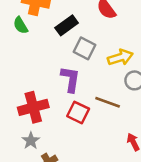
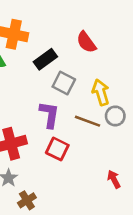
yellow arrow: (120, 57) -> (101, 92), turned -90
brown line: (108, 102) -> (88, 121), moved

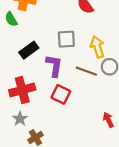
black rectangle: (45, 59) -> (29, 50), moved
gray square: (64, 83) -> (66, 39), turned -30

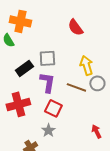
gray square: (66, 39) -> (47, 58), moved
gray star: (20, 119) -> (48, 130), moved

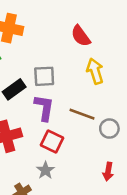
yellow arrow: (86, 65) -> (95, 71), moved
gray circle: (97, 83) -> (109, 129), moved
red arrow: (96, 131) -> (108, 172), turned -144

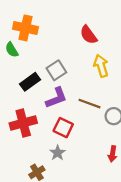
gray square: (44, 76) -> (56, 70), turned -30
purple L-shape: (44, 108) -> (56, 98), turned 60

